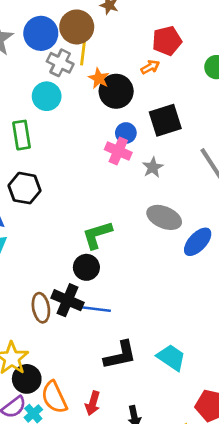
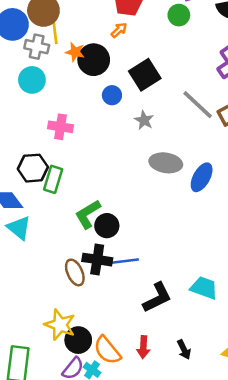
green rectangle: (22, 135) -> (53, 179), moved, turned 40
pink cross: (118, 151) -> (60, 127), moved
green L-shape: (97, 235) -> (88, 214), moved

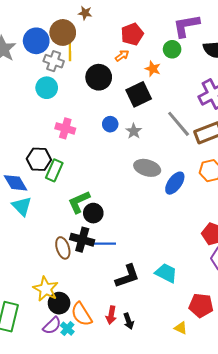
orange star: (75, 52) -> (153, 69), moved
blue circle: (112, 95) -> (110, 124), moved
black arrow: (184, 350) -> (129, 321), moved

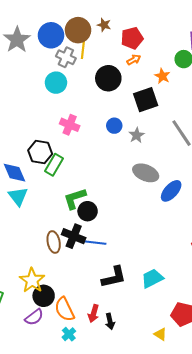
brown star: (85, 13) -> (104, 25), moved
red pentagon: (132, 34) -> (132, 38), moved
cyan trapezoid: (166, 273) -> (152, 278), turned -60
cyan cross: (67, 329) -> (69, 334), moved

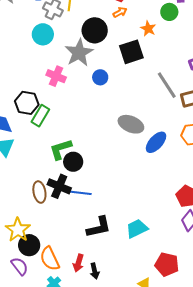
gray star: (137, 135) -> (79, 53), moved, size x1.8
purple semicircle: (34, 317) -> (20, 266), turned -90

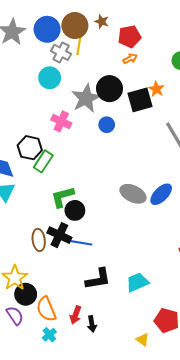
orange star: (148, 29) -> (156, 89), moved
black circle: (95, 30) -> (109, 89), moved
gray ellipse: (131, 124) -> (133, 194), moved

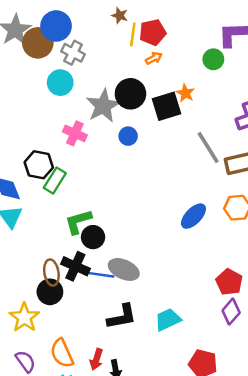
brown circle: (75, 25) -> (38, 43), moved
yellow line: (79, 45) -> (133, 34), moved
gray ellipse: (133, 194) -> (124, 269), moved
black circle: (26, 294) -> (50, 292), moved

